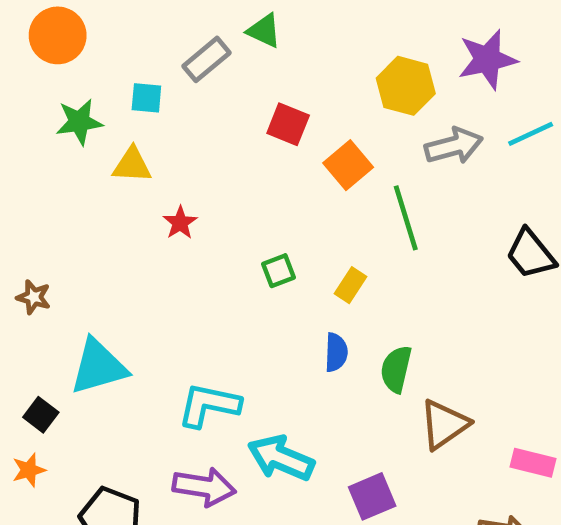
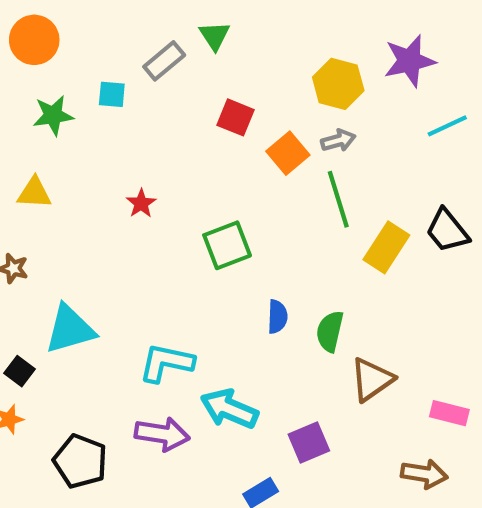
green triangle: (264, 31) -> (215, 36), turned 32
gray arrow: (454, 146) -> (338, 141), moved, size x0.7
yellow triangle: (132, 165) -> (34, 193), moved
green square: (279, 271) -> (227, 245), size x1.6
yellow rectangle: (351, 285) -> (386, 247), moved, size x1.6

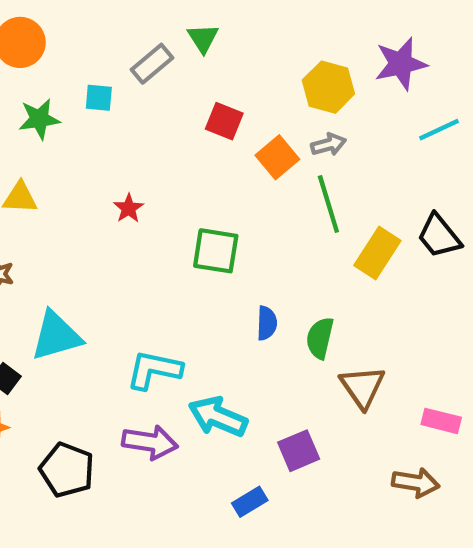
green square: (227, 245) -> (216, 251), turned 30
brown triangle: (372, 380) -> (362, 387), turned -30

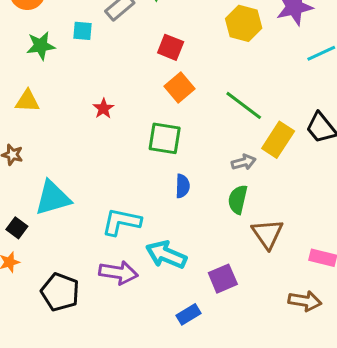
gray arrow: (328, 145) -> (244, 162), moved
orange square: (277, 157) -> (180, 88), moved
green line: (328, 204) -> (244, 105), turned -36
blue semicircle: (267, 323) -> (183, 186), moved

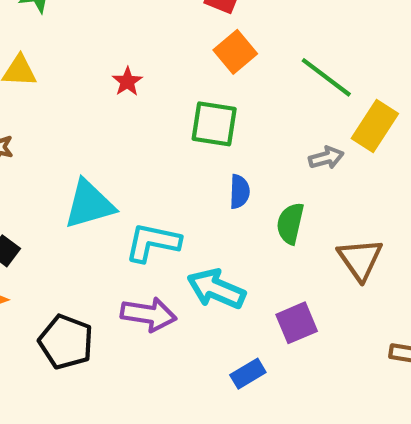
cyan triangle: (53, 198) -> (89, 204), moved
green semicircle: (238, 199) -> (290, 223), moved

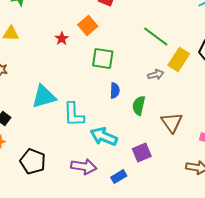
orange square: (235, 52) -> (88, 26), moved
cyan L-shape: (153, 242) -> (74, 115), turned -104
purple arrow: (148, 314) -> (84, 167), moved

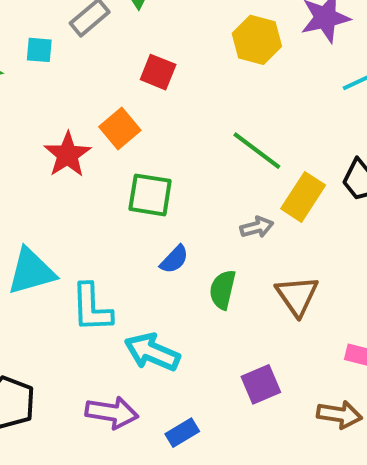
red star: (62, 39) -> (67, 155), size x1.6
blue semicircle: (115, 91) -> (174, 259), turned 42
brown triangle: (172, 123) -> (297, 296), moved
purple square: (142, 153) -> (261, 384), moved

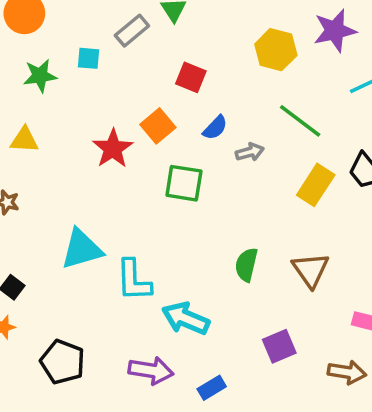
green line: (257, 151) -> (300, 121), moved
gray arrow: (257, 227) -> (250, 152), moved
blue semicircle: (174, 259) -> (215, 128), moved

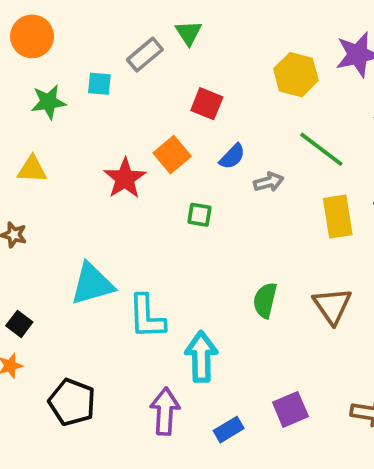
green square: (184, 183) -> (199, 215), size x0.6
yellow rectangle: (316, 185) -> (338, 217), turned -42
cyan arrow: (186, 318) -> (201, 357), turned 66
purple square: (279, 346) -> (290, 409), moved
purple arrow: (151, 370) -> (165, 411), turned -96

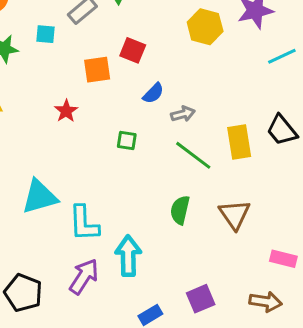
green line: (321, 149) -> (193, 155), moved
orange square: (172, 155) -> (97, 70), moved, turned 32
red star: (125, 178) -> (66, 111), size x0.7
purple arrow: (165, 411) -> (84, 277), moved, turned 30

